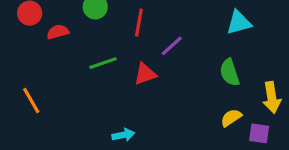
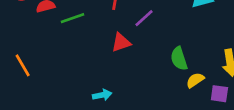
green line: (103, 63) -> (72, 18), moved
green semicircle: (230, 72) -> (179, 59), moved

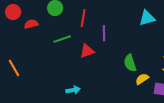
green line: (72, 18) -> (62, 39), moved
purple line: (144, 18) -> (104, 33), turned -49

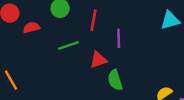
green semicircle: (130, 63) -> (115, 80), moved

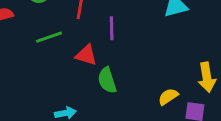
red triangle: (98, 60) -> (86, 55), turned 36

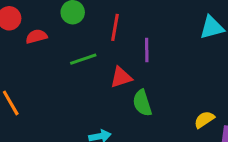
red triangle: (86, 55) -> (121, 77), turned -35

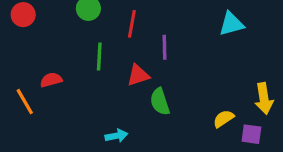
red semicircle: (36, 36) -> (51, 80), moved
green line: (83, 59) -> (99, 57), turned -68

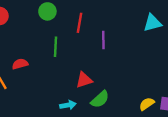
red triangle: (138, 75) -> (84, 80), moved
green semicircle: (160, 102) -> (100, 99), moved, turned -114
yellow semicircle: (224, 119) -> (147, 104), moved

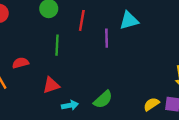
cyan triangle: (152, 23) -> (129, 20), moved
red triangle: (84, 80) -> (51, 85), moved

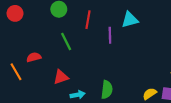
green line: (57, 45) -> (66, 42), turned -30
green semicircle: (103, 99) -> (107, 90), turned -42

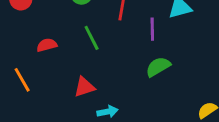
red semicircle: (34, 57) -> (47, 45), moved
green semicircle: (107, 90) -> (158, 67), moved, turned -126

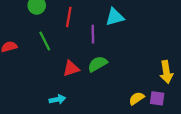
red triangle: (84, 87) -> (71, 69), moved

